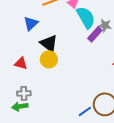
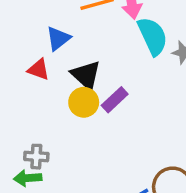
purple rectangle: (95, 34) -> (115, 100), moved
red triangle: (21, 63) -> (38, 69), moved

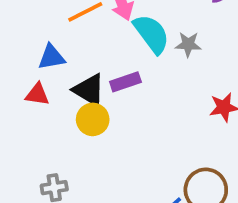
blue triangle: (58, 38) -> (51, 57), turned 40
purple rectangle: (115, 100) -> (125, 82), moved, turned 36

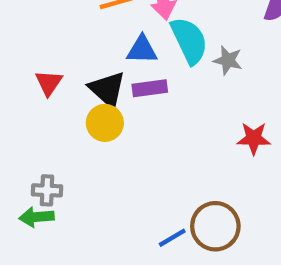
blue triangle: (51, 57) -> (142, 50), moved
red triangle: (37, 94) -> (49, 83), turned 45

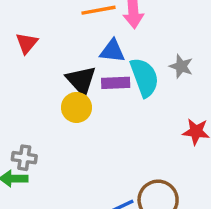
cyan semicircle: (189, 41) -> (144, 77), moved
red triangle: (49, 83) -> (27, 43), moved

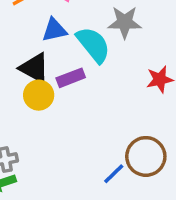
gray star: (181, 66) -> (125, 22), size x1.4
purple rectangle: (116, 83) -> (71, 78), moved

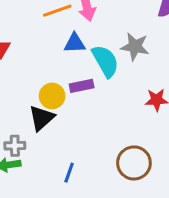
black triangle: (34, 68) -> (42, 118), moved, turned 40
blue line: (114, 174) -> (69, 173), moved, turned -36

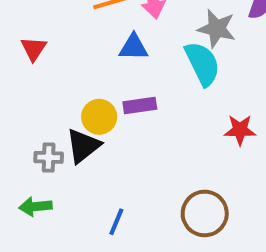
gray star: (135, 47) -> (217, 29), moved
cyan semicircle: (105, 61) -> (202, 64), moved
gray cross: (15, 146) -> (49, 157), moved

